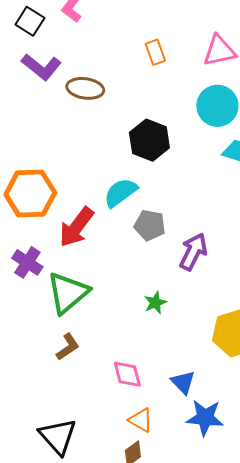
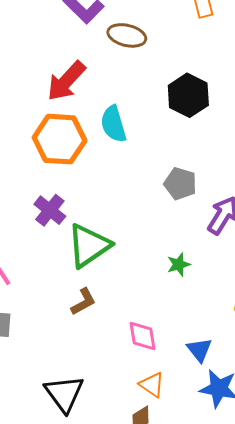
cyan semicircle: (120, 193) -> (113, 124), moved, turned -75
red arrow: (76, 227) -> (66, 81), moved

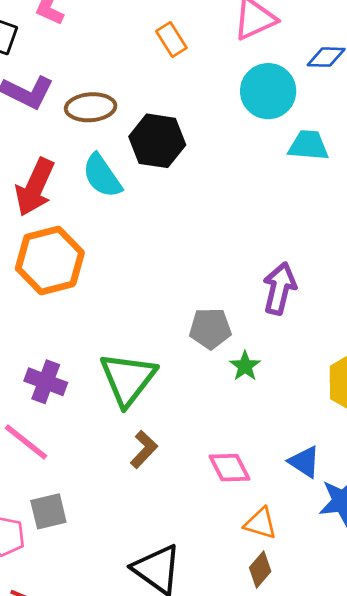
black hexagon: (188, 95) -> (157, 141), moved
cyan semicircle: (113, 124) -> (102, 176), moved
gray pentagon: (180, 184) -> (210, 328), moved
purple cross: (50, 210) -> (46, 382), moved

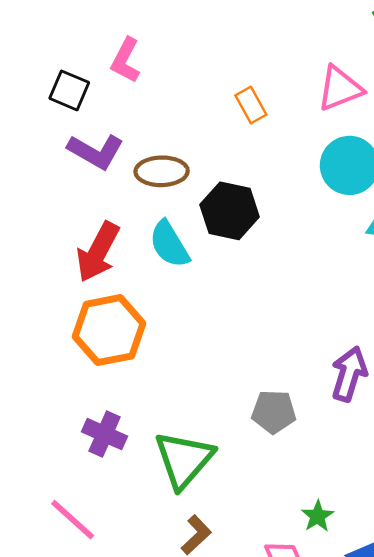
green star: (245, 366) -> (318, 516), moved
purple cross: (46, 382) -> (105, 434), moved

